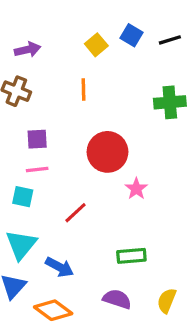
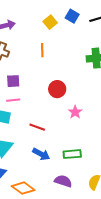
red circle: (107, 152) -> (57, 89), size x0.7
red line: (76, 213) -> (37, 127), turned 63
blue arrow: (60, 267) -> (41, 154), moved

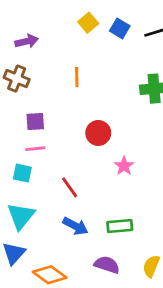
yellow square: (50, 22) -> (88, 23), moved
red line: (37, 127) -> (70, 187), turned 35

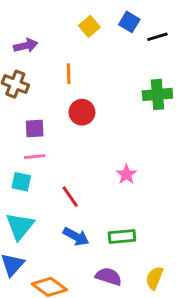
blue square: (120, 28) -> (129, 22), moved
orange line: (77, 77) -> (69, 74), moved
red circle: (98, 133) -> (82, 112), moved

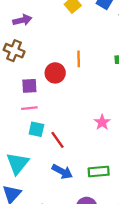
orange line: (69, 74) -> (79, 59), moved
red circle: (82, 112) -> (55, 73), moved
cyan square: (21, 182) -> (36, 129), moved

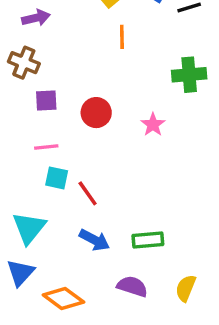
orange line: (79, 59) -> (122, 37), moved
red circle: (55, 73) -> (96, 113), moved
purple square: (29, 86) -> (46, 100), moved
pink star: (102, 122) -> (153, 125), moved

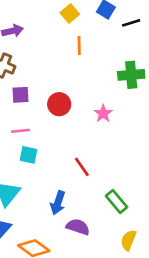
red line: (88, 193) -> (82, 167), moved
blue arrow: (94, 240) -> (58, 203), turned 80
green rectangle: (148, 240) -> (117, 201), moved, turned 55
purple semicircle: (132, 286) -> (78, 227), moved

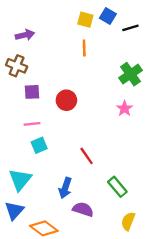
yellow square: (70, 14) -> (85, 20), moved, turned -35
green cross: (131, 75) -> (130, 74), turned -30
pink star: (103, 113) -> (125, 109), moved
cyan square: (29, 155) -> (39, 145), turned -35

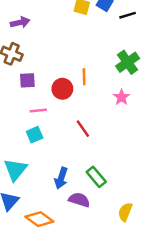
orange line: (84, 48) -> (84, 77), moved
pink line: (32, 124) -> (38, 111), moved
red line: (87, 156) -> (83, 129), moved
green rectangle: (117, 187) -> (96, 177), moved

